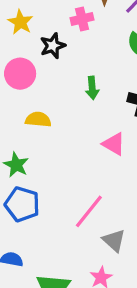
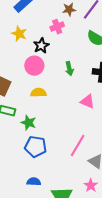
pink circle: (20, 74) -> (34, 66), moved

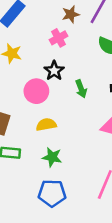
black star: (41, 46) -> (54, 71), moved
green star: (29, 123) -> (52, 157), moved

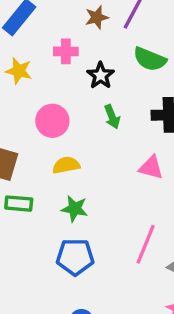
pink cross: (58, 38) -> (66, 51), moved, turned 30
black star: (54, 71) -> (101, 75), moved

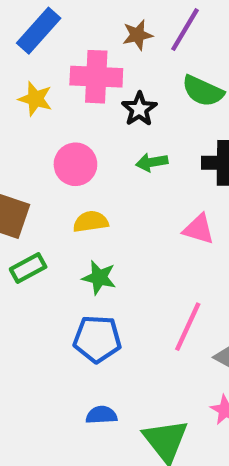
pink cross: (66, 51) -> (96, 77), size x1.6
green arrow: (112, 117) -> (152, 162), turned 100
green rectangle: (19, 204) -> (28, 268), turned -36

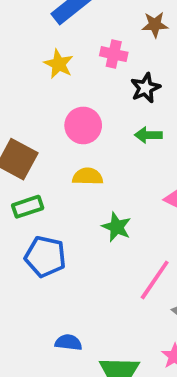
pink cross: (96, 77) -> (114, 54), size x0.6
green star: (99, 278) -> (117, 227), moved
blue pentagon: (97, 339) -> (45, 257), moved

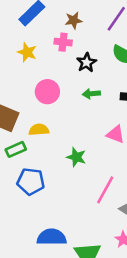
brown star: (155, 25) -> (74, 20), moved
yellow semicircle: (88, 176) -> (39, 130), moved
blue semicircle: (68, 342) -> (52, 237), size x1.6

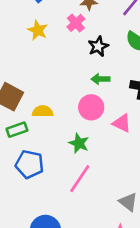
pink cross: (63, 42) -> (76, 23), turned 36
pink circle: (47, 92) -> (91, 107), moved
pink line: (105, 190) -> (80, 179), moved

